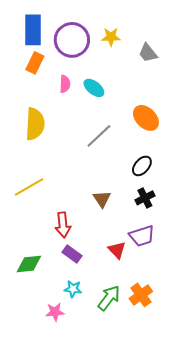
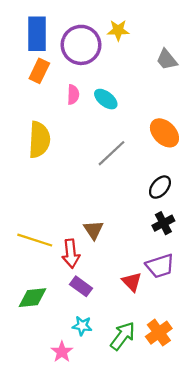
yellow star: (111, 37) -> (118, 30), moved
yellow line: (29, 187) -> (35, 240), moved, turned 48
brown triangle: (102, 199) -> (93, 230), moved
pink star: (55, 312) -> (62, 352), turned -30

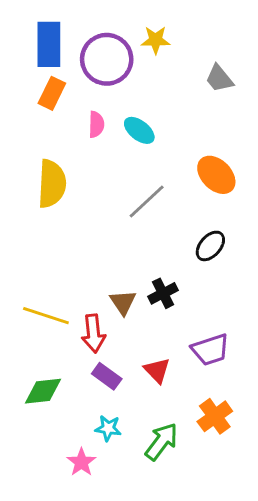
black cross: (163, 223) -> (163, 293), moved
red triangle: (132, 282) -> (157, 370), moved
orange cross: (159, 333) -> (215, 416), moved

